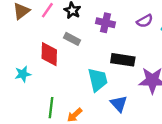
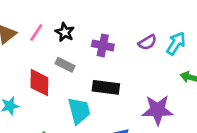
black rectangle: (123, 60) -> (106, 87), moved
cyan trapezoid: (98, 80) -> (79, 111), moved

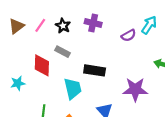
cyan arrow: (176, 43) -> (149, 25), moved
purple cross: (103, 45) -> (93, 23), moved

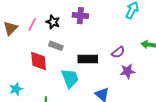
purple semicircle: (129, 35) -> (118, 52), moved
cyan star: (18, 83) -> (16, 89), moved
purple star: (135, 89) -> (128, 71), size x0.7

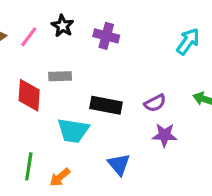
black star: (53, 22) -> (63, 26), moved
gray rectangle: (56, 46) -> (60, 76), turned -32
cyan trapezoid: (70, 78) -> (73, 131), turned 110

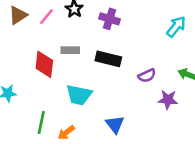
black rectangle: (106, 105) -> (108, 59), moved
purple star: (165, 135) -> (168, 100), moved

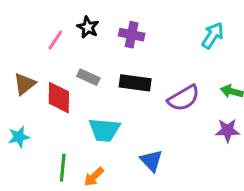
brown triangle: (18, 15) -> (25, 84), moved
gray rectangle: (70, 50) -> (88, 77), turned 30
purple semicircle: (147, 76) -> (184, 98), size x1.5
purple star: (168, 100) -> (227, 130), moved

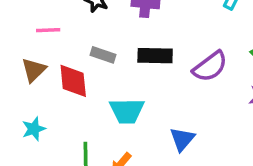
pink line: (55, 40) -> (48, 30), moved, turned 60
blue triangle: (151, 161) -> (182, 139), turned 30

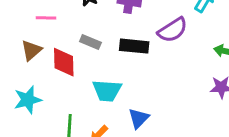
purple semicircle: (210, 67) -> (173, 30), moved
cyan star: (34, 129) -> (28, 100), size x1.4
blue triangle: (182, 139) -> (139, 118), moved

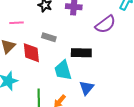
black rectangle: (134, 46) -> (81, 53), moved
cyan trapezoid: (107, 91) -> (63, 70), turned 75

